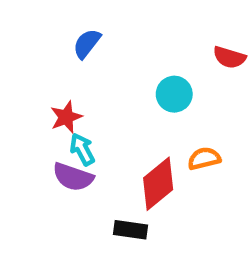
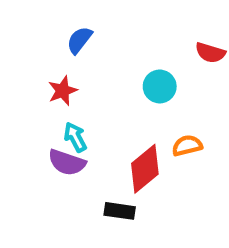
red star: (66, 117) -> (63, 91), moved

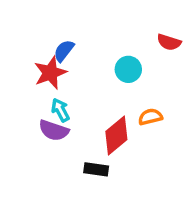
blue semicircle: (79, 40) -> (64, 51), moved
red star: (63, 91) -> (50, 73), size x1.4

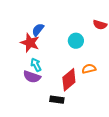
red star: (50, 73) -> (30, 43), turned -30

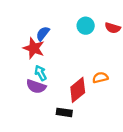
cyan circle: (76, 41) -> (86, 26), moved

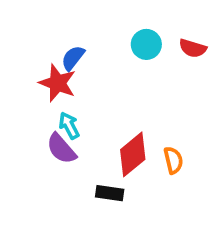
orange semicircle: (100, 78) -> (173, 160), moved, turned 91
purple semicircle: (36, 87) -> (61, 149), turned 30

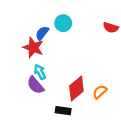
cyan circle: (146, 44) -> (63, 23), moved
orange semicircle: (173, 160) -> (100, 92), turned -120

